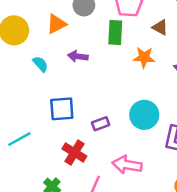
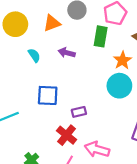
orange star: (144, 57) -> (122, 60), turned 30
cyan circle: (144, 115) -> (119, 86), moved
red cross: (74, 153) -> (67, 135), moved

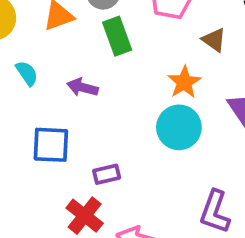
green rectangle: (101, 36) -> (117, 36), moved, turned -30
purple arrow: (67, 53) -> (82, 87), moved

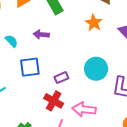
cyan semicircle: (27, 73) -> (12, 41), moved
cyan circle: (179, 127) -> (96, 69), moved

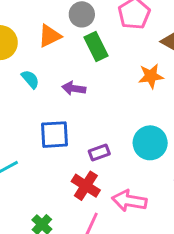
orange star: (94, 23) -> (151, 76), turned 30
cyan semicircle: (12, 41) -> (30, 79), moved

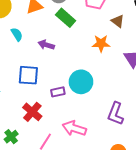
green rectangle: (96, 47) -> (66, 18), turned -30
cyan circle: (150, 143) -> (81, 82), moved
red cross: (86, 186) -> (32, 112), moved

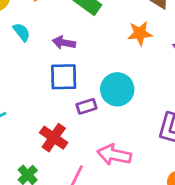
blue square: (28, 75) -> (64, 77), moved

